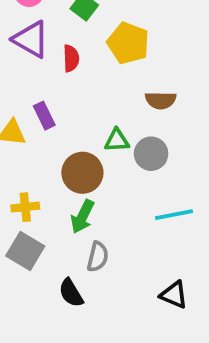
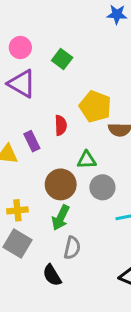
yellow pentagon: (128, 43) -> (95, 107), moved
red semicircle: (71, 58) -> (61, 125), moved
gray circle: (151, 154) -> (102, 187), moved

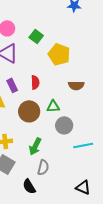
yellow pentagon: (95, 107) -> (59, 54), moved
purple rectangle: (32, 141) -> (12, 85), moved
brown circle: (61, 184) -> (29, 111), moved

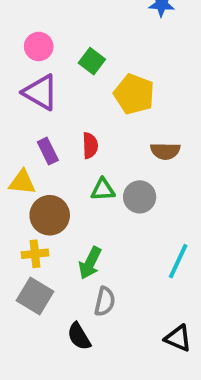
green triangle: (53, 106) -> (103, 190), moved
brown circle: (29, 111) -> (50, 215), moved
gray circle: (64, 125) -> (140, 197), moved
cyan line: (83, 145) -> (178, 261), turned -54

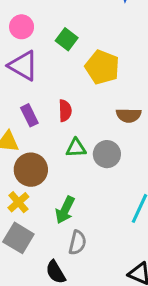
yellow cross: (35, 254) -> (18, 202), turned -35

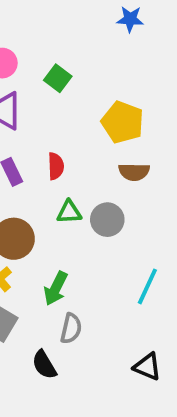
yellow pentagon: (102, 67) -> (123, 122), moved

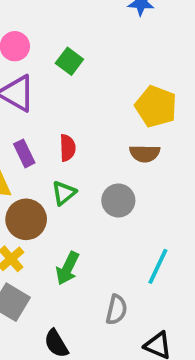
yellow pentagon: (123, 122) -> (156, 106), moved
green triangle: (69, 212) -> (64, 193), moved, turned -36
gray semicircle: (71, 328) -> (116, 310), moved

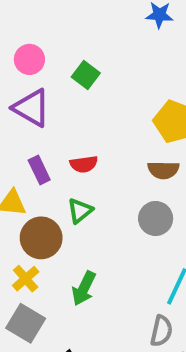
red semicircle: (68, 148) -> (84, 164), turned 84
gray circle: (118, 201) -> (156, 219), moved
gray semicircle: (116, 310) -> (161, 331), moved

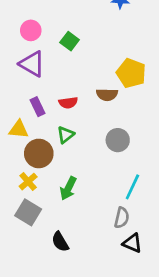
brown semicircle: (163, 170) -> (107, 95), moved

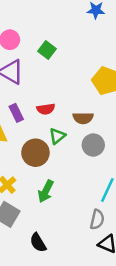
brown semicircle: (107, 95) -> (83, 118), moved
green triangle: (66, 135) -> (57, 136), moved
brown circle: (39, 153) -> (35, 153), moved

